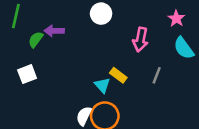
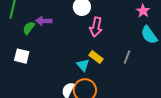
pink arrow: (141, 39) -> (96, 27), moved
white square: (27, 74) -> (22, 56), turned 35

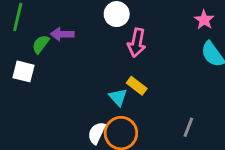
white square: (22, 56) -> (23, 71), moved
gray line: (127, 57) -> (188, 127), moved

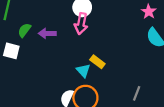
purple arrow: (62, 34) -> (47, 33), moved
pink arrow: (137, 43) -> (81, 24), moved

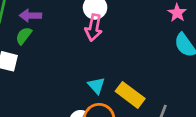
purple arrow: (47, 33) -> (30, 16), moved
yellow rectangle: (97, 62) -> (130, 95), moved, size x1.5

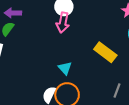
yellow rectangle: (130, 95) -> (105, 52), moved

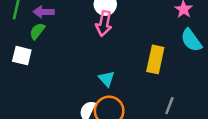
yellow rectangle: (105, 52) -> (155, 59), turned 65

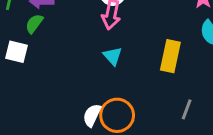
cyan triangle: (107, 79) -> (113, 56), moved

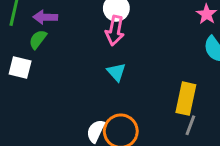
yellow rectangle: (170, 56) -> (186, 99), moved

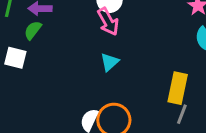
pink arrow: (115, 30) -> (108, 22), turned -40
cyan triangle: (116, 72) -> (110, 62), turned 30

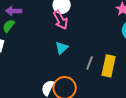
gray line: (182, 114) -> (90, 63), moved

